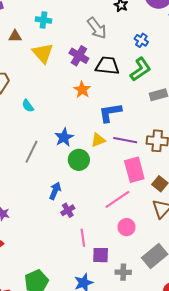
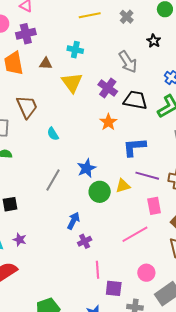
yellow triangle: (98, 140) -> (123, 186), moved
pink rectangle: (134, 170) -> (154, 206), size x0.7
pink circle: (126, 227) -> (146, 273), moved

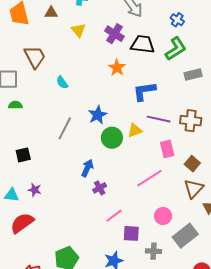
yellow triangle: (72, 83) -> (78, 30), size x0.7
pink line: (97, 270) -> (114, 216), turned 60

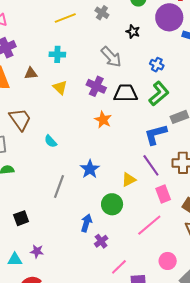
blue L-shape: (144, 91) -> (156, 134), moved
purple line: (159, 119) -> (151, 165), turned 50
green circle: (112, 138) -> (112, 204), moved

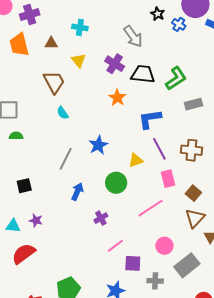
blue cross: (157, 65) -> (179, 24), moved
brown trapezoid: (20, 119) -> (54, 82), moved
blue L-shape: (156, 134) -> (150, 119), moved
blue arrow: (86, 223) -> (77, 192), moved

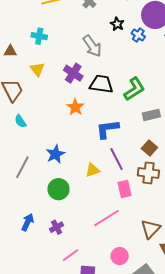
brown cross: (191, 150) -> (148, 173), moved
green circle: (116, 183) -> (58, 189), moved
blue arrow: (77, 192) -> (28, 222), moved
brown square: (193, 193) -> (149, 148), moved

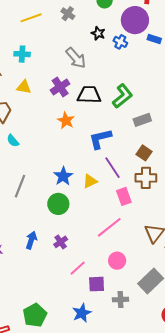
yellow triangle: (37, 69) -> (24, 87), turned -35
purple cross: (73, 73) -> (60, 87), turned 30
blue star: (55, 154) -> (63, 176), moved
pink circle: (120, 256) -> (117, 261), moved

